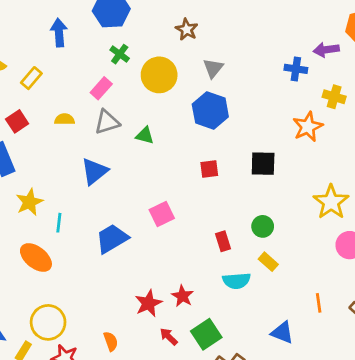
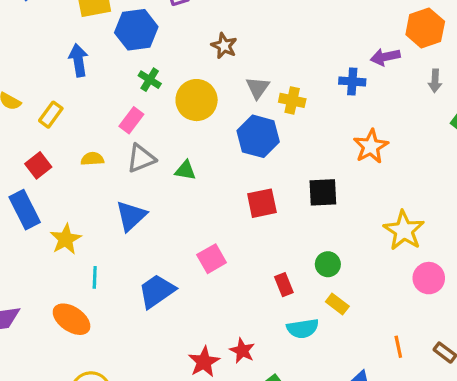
yellow cross: (334, 97) -> (292, 100), moved
red square: (209, 169) -> (262, 203), size x1.4
yellow star: (29, 202) -> (66, 239), moved

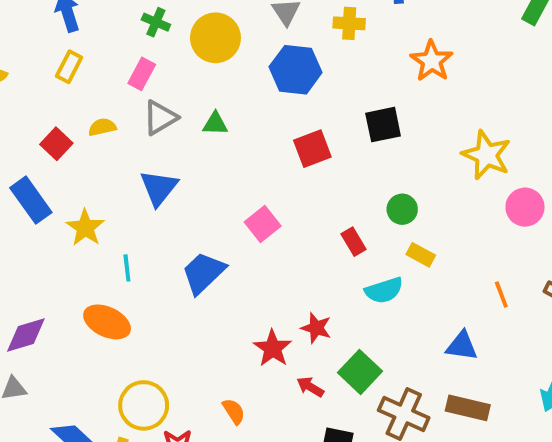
yellow cross: (292, 100) -> (349, 23), moved
yellow rectangle: (51, 115) -> (69, 67), moved
red square: (38, 165) -> (56, 144), moved

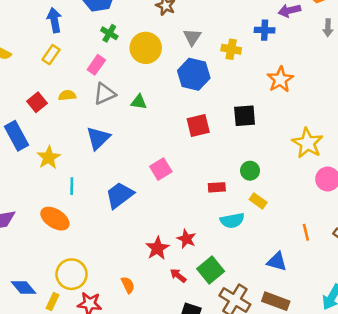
red rectangle: (354, 242) -> (217, 187), turned -70

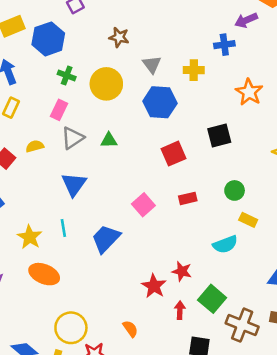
yellow star: (49, 157) -> (30, 237), moved
cyan line: (72, 186) -> (63, 228), moved
red rectangle: (217, 187) -> (188, 198), moved
red arrow: (178, 276) -> (180, 310), turned 63

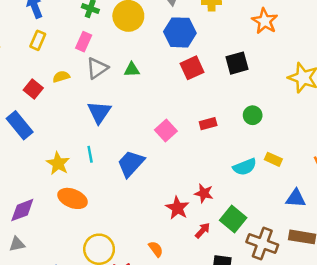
red square: (174, 154) -> (192, 68), moved
yellow rectangle: (248, 220) -> (273, 159), moved
red arrow: (180, 310) -> (203, 230), turned 42

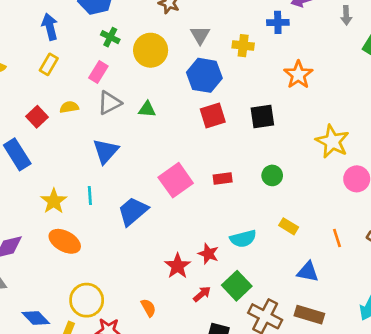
pink square: (166, 131) -> (176, 180), size x1.4
cyan semicircle: (245, 167) -> (243, 239), moved

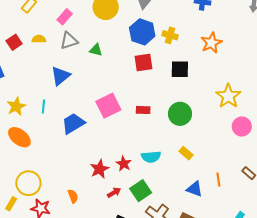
yellow cross: (243, 46) -> (170, 35), moved
green circle: (272, 175) -> (180, 114), size x1.5
orange line: (337, 238) -> (218, 180), moved

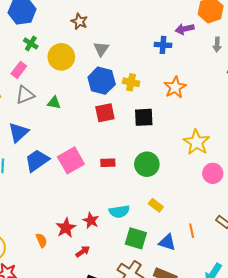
blue trapezoid: (73, 123) -> (37, 161), moved
green square: (141, 191) -> (136, 238), moved, turned -35
orange semicircle: (73, 196) -> (41, 240), moved

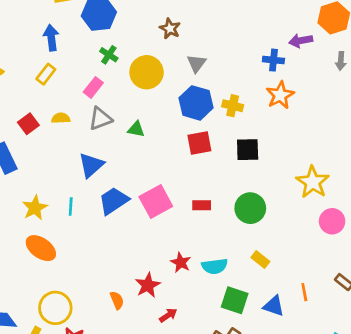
orange star: (175, 87) -> (280, 95), moved
red star: (91, 221) -> (181, 262), moved

